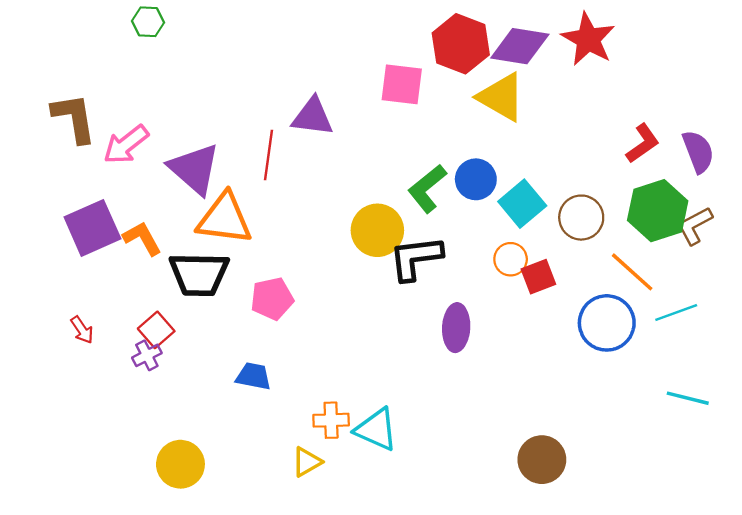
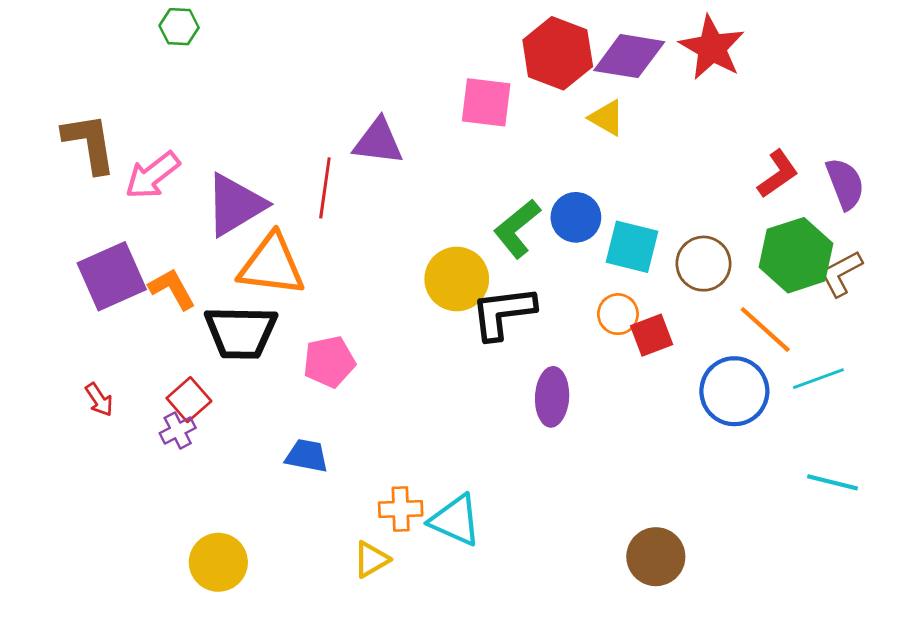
yellow triangle: (501, 97) -> (607, 118), size x0.6
purple triangle: (194, 169) -> (235, 205), turned 48
cyan square: (522, 204) -> (632, 247), turned -36

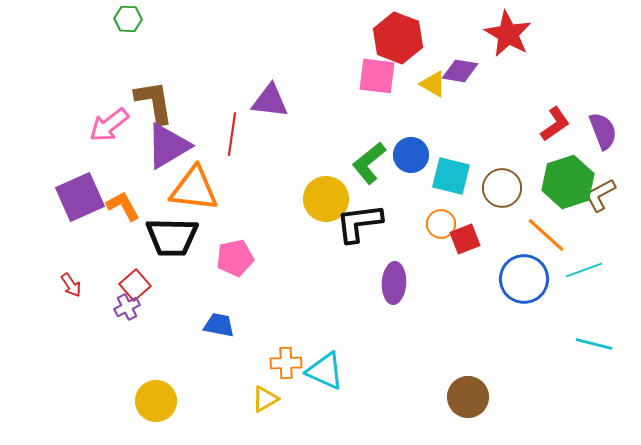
purple diamond: (629, 56) -> (460, 71), moved, size x0.7
pink square: (486, 102) -> (377, 76), moved
brown L-shape: (89, 143) -> (154, 102), moved

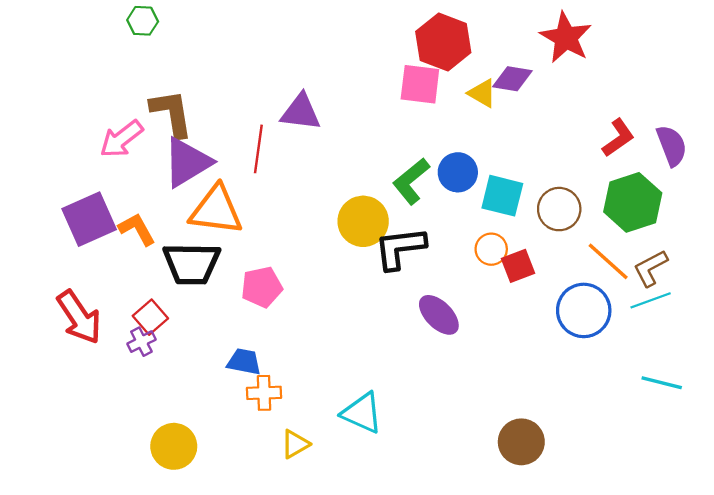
brown L-shape: (600, 195) -> (651, 268), moved
purple ellipse: (394, 283) -> (439, 315), turned -48
red arrow: (71, 285) -> (79, 317), size x2.0
orange cross: (286, 363) -> (264, 393), moved

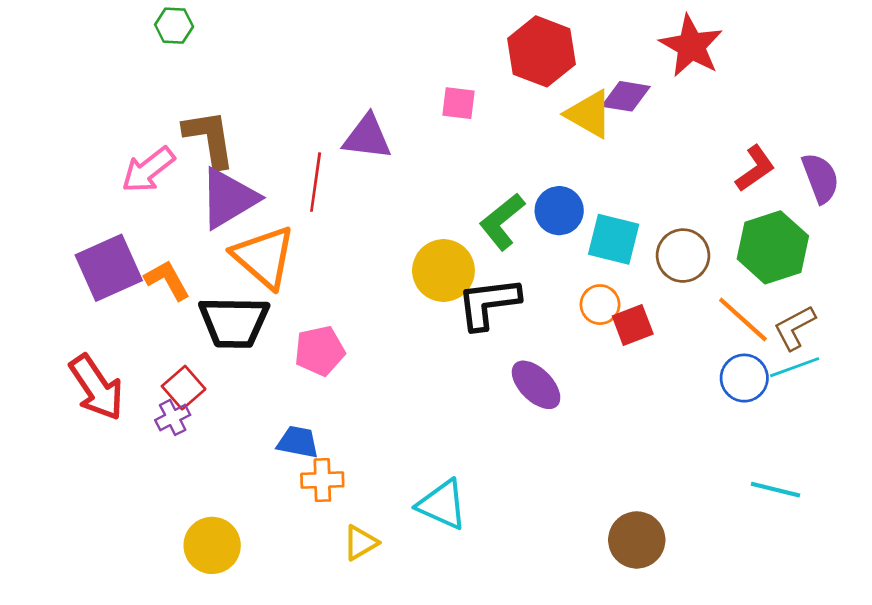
pink square: (420, 84) -> (458, 103), moved, size x0.7
yellow triangle: (482, 93) -> (589, 114), size x1.4
orange triangle: (216, 210) -> (264, 257), turned 34
blue circle: (584, 310) -> (744, 378), moved, size x0.7
cyan line: (662, 383) -> (776, 490), moved

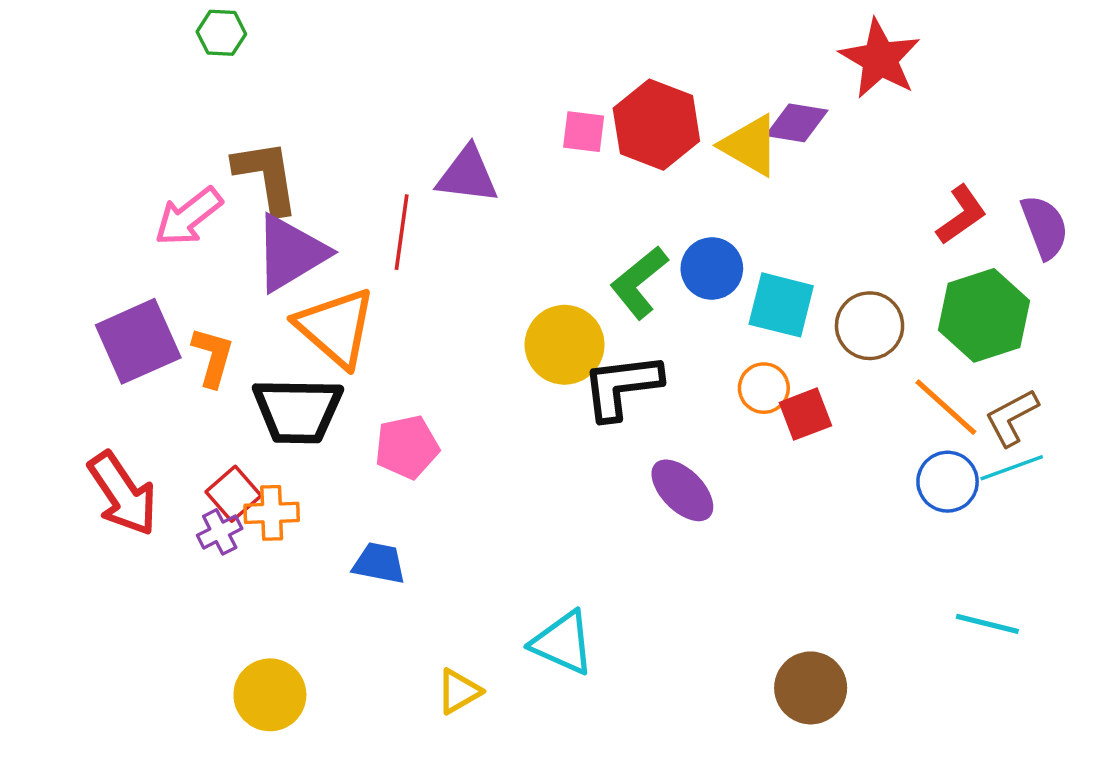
red hexagon: (541, 51) -> (656, 125), moved
orange L-shape: (167, 280) -> (213, 357), turned 45
orange cross: (322, 480) -> (272, 513), moved

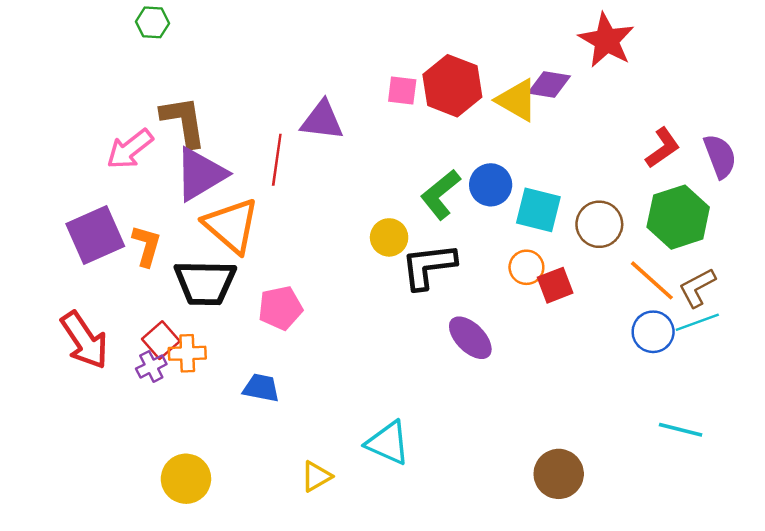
yellow circle: (565, 345) -> (389, 237), size x0.7

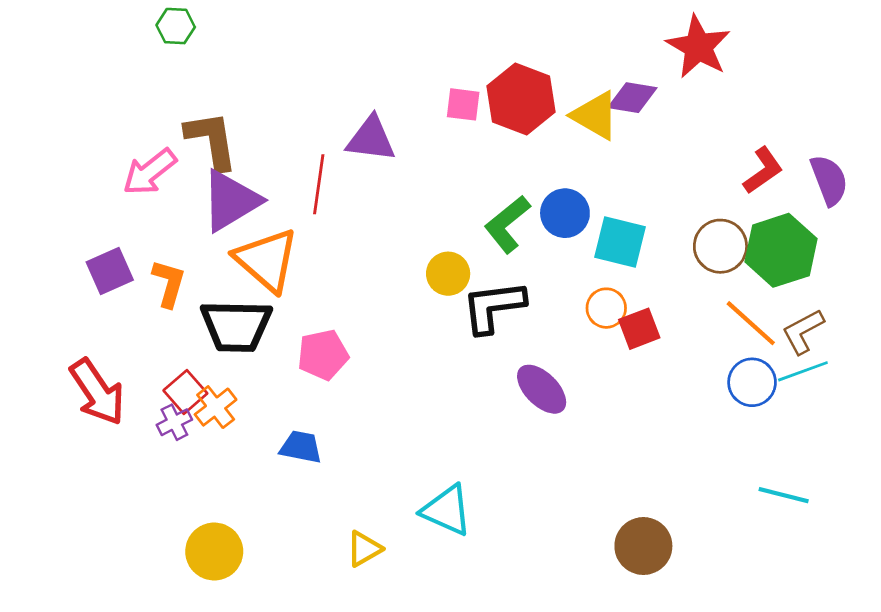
brown circle: (599, 224) -> (720, 246), moved
purple square: (95, 235) -> (110, 271), size x0.7
orange cross: (187, 353) -> (216, 407), turned -36

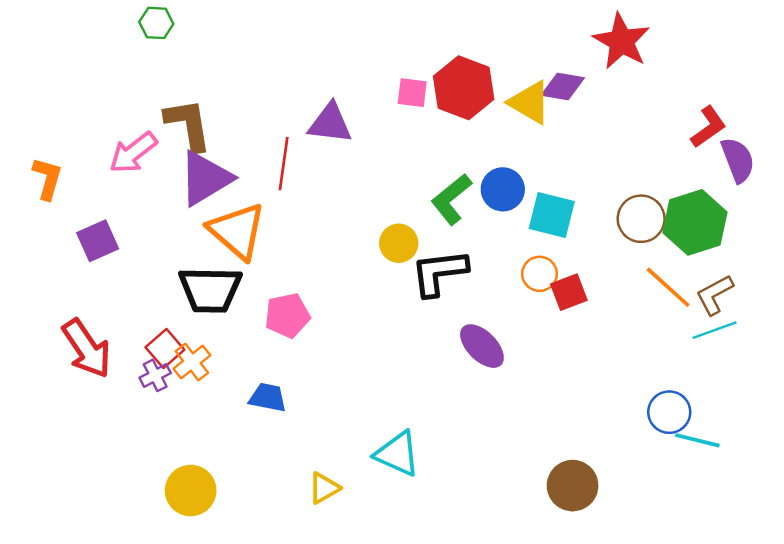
red L-shape: (763, 170) -> (708, 127), moved
orange L-shape: (169, 283) -> (47, 178), moved
blue circle: (752, 382) -> (669, 412), moved

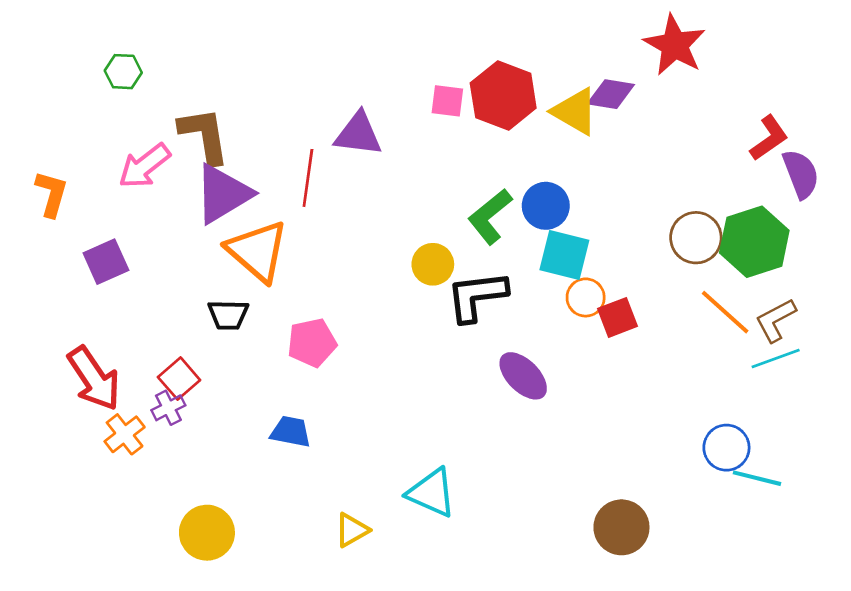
green hexagon: (156, 23) -> (123, 72), moved
cyan square: (552, 215) -> (564, 255), moved
black trapezoid: (210, 290) -> (228, 315), size x0.6
orange cross: (192, 362) -> (125, 434), moved

